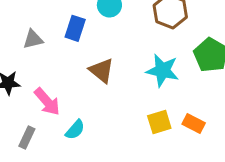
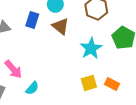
brown triangle: (102, 70) -> (61, 26), moved
cyan star: (162, 70) -> (91, 48), turned 30

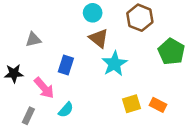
blue rectangle: (32, 20) -> (66, 65), moved
cyan star: (91, 48) -> (114, 64), moved

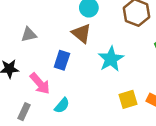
brown triangle: (99, 38) -> (81, 33), moved

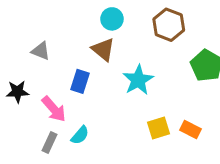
gray triangle: (29, 35) -> (41, 51), turned 35
gray rectangle: (24, 112) -> (49, 143), moved

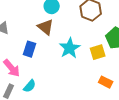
yellow square: (159, 128) -> (98, 52), moved

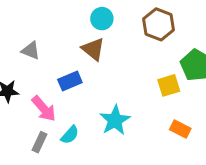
cyan star: (70, 48) -> (115, 120), moved
blue rectangle: (30, 49) -> (70, 81), turned 49

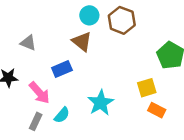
brown hexagon: (159, 24) -> (122, 20), moved
yellow square: (169, 85) -> (147, 88), moved

